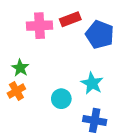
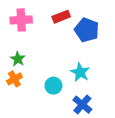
pink cross: (39, 26) -> (21, 20), moved
blue cross: (95, 120) -> (82, 105), turned 30

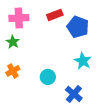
green star: (18, 59) -> (13, 42), moved
cyan star: (80, 72) -> (83, 61), moved

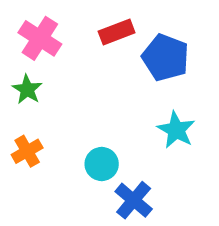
pink cross: (19, 18) -> (40, 38), turned 36
blue cross: (74, 94) -> (134, 200), moved

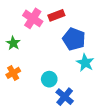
pink cross: (40, 38) -> (33, 18), moved
blue pentagon: (166, 57) -> (74, 39), moved

